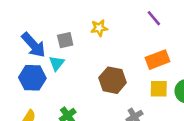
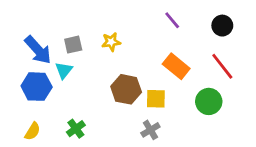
yellow star: (99, 28) -> (111, 42), moved
orange rectangle: (158, 60) -> (176, 66), turned 60
yellow square: (159, 89) -> (156, 99), moved

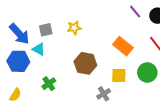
purple line: (172, 20) -> (135, 12), moved
cyan triangle: (64, 70) -> (39, 49), turned -40
yellow square: (156, 99) -> (119, 76), moved
green cross: (76, 129) -> (49, 84), moved

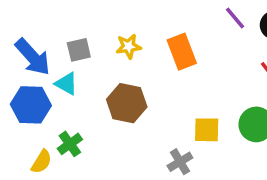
orange rectangle: (123, 46) -> (182, 52), moved, turned 30
brown hexagon: (85, 63) -> (127, 103), moved
green cross: (49, 84) -> (70, 144), moved
yellow semicircle: (15, 95) -> (42, 162), moved

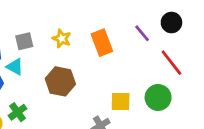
purple line: (235, 18) -> (142, 33), moved
yellow star: (128, 46) -> (62, 39), turned 30

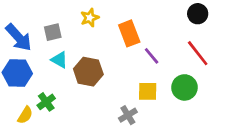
purple line: (142, 33) -> (152, 56), moved
yellow star: (62, 39) -> (90, 18), moved, turned 30
cyan triangle: (15, 67) -> (59, 60), moved

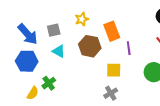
purple line: (152, 56) -> (129, 48), turned 32
brown hexagon: (88, 72) -> (90, 46), moved
yellow square: (148, 91) -> (114, 70), moved

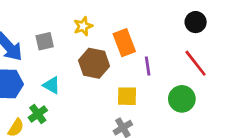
cyan triangle: (59, 51) -> (52, 85), moved

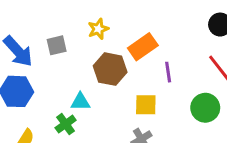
orange rectangle: (124, 43) -> (143, 47), turned 76
cyan triangle: (52, 85) -> (80, 102), moved, turned -30
green cross: (38, 114) -> (66, 124), moved

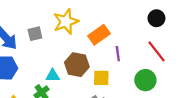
yellow star: (98, 29) -> (66, 22), size x1.6
brown hexagon: (110, 69) -> (77, 65), moved

